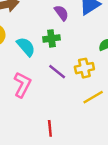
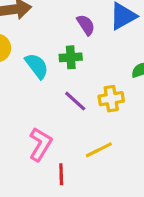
pink L-shape: (22, 85) -> (40, 144), moved
yellow line: (93, 97) -> (99, 150), moved

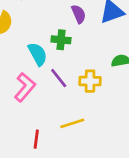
cyan semicircle: (37, 66) -> (38, 54), moved
pink L-shape: (40, 144) -> (25, 87), moved

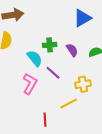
purple semicircle: (79, 14) -> (72, 50), moved
yellow cross: (90, 81) -> (83, 84), moved

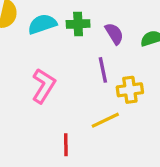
cyan semicircle: (35, 58) -> (42, 24), moved, turned -72
purple line: (53, 73) -> (103, 70), moved, turned 35

